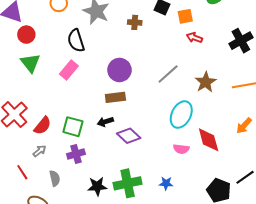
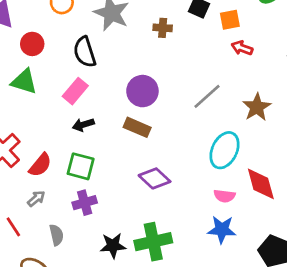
red circle: (26, 35) -> (32, 44), moved
green triangle: (30, 63) -> (24, 82), turned -35
brown rectangle: (115, 97) -> (137, 127), turned 30
black arrow: (105, 122) -> (83, 125), moved
blue star: (166, 183) -> (222, 230), moved, size x1.5

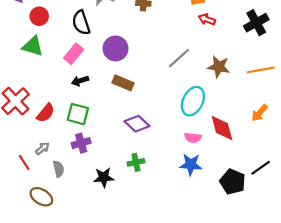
purple circle: (142, 91) -> (115, 48), moved
brown star: (257, 107) -> (219, 67), turned -30
gray arrow: (36, 199) -> (42, 148), moved
green cross: (153, 242) -> (136, 162), moved, size x0.6

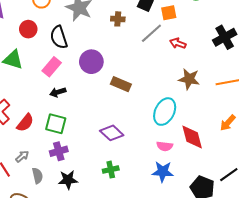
red circle: (39, 16) -> (28, 29), moved
red arrow: (207, 19) -> (178, 43), moved
gray line: (179, 58) -> (151, 33), moved
brown rectangle: (123, 83) -> (121, 84), moved
black star: (104, 177) -> (68, 180), moved

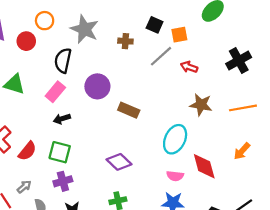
red circle: (28, 29) -> (26, 41), moved
black semicircle: (59, 37) -> (63, 61), turned 30

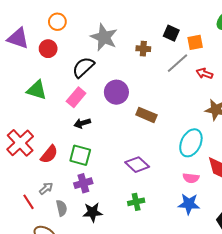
orange circle: (45, 21) -> (57, 22), moved
black semicircle: (63, 61) -> (83, 67), turned 35

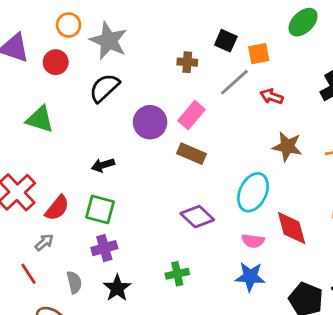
gray star: (104, 37) -> (109, 41), moved
pink rectangle: (76, 97) -> (192, 115), moved
purple diamond: (137, 165) -> (197, 217), moved
gray arrow: (46, 188) -> (44, 242), moved
black star: (93, 212) -> (117, 288), turned -30

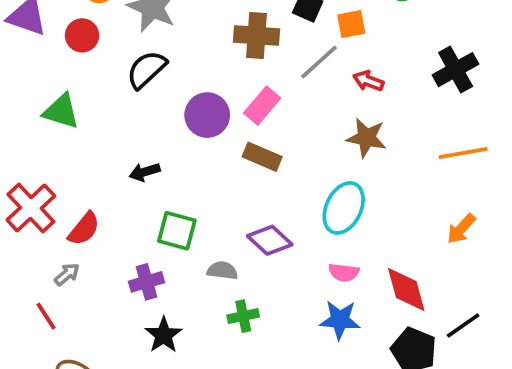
brown cross: (187, 62) -> (256, 35), size x1.6
brown star: (287, 147) -> (366, 138), moved
green square: (100, 209) -> (177, 231), moved
red diamond: (292, 228) -> (406, 289), moved
gray semicircle: (74, 282) -> (222, 271), moved, turned -70

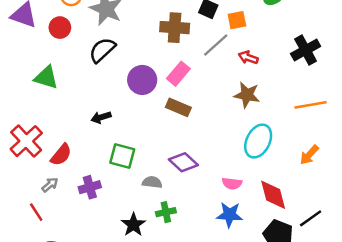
cyan ellipse: (344, 208) -> (258, 141), moved
purple cross: (146, 282) -> (90, 187), moved
black star: (164, 335) -> (133, 225), moved

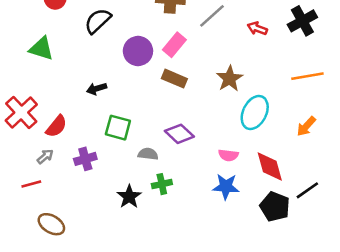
red arrow: (248, 57) -> (257, 28), moved
brown star: (247, 95) -> (230, 79), moved, turned 30
red line: (36, 212) -> (31, 184), turned -72

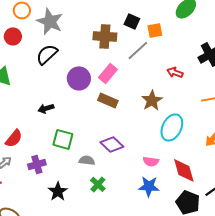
red arrow: (257, 28) -> (175, 72), moved
green cross: (162, 184) -> (98, 184), turned -35
black star: (129, 197) -> (58, 191), moved

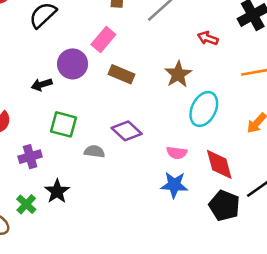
pink rectangle: (108, 73) -> (103, 39), moved
purple circle: (79, 78) -> (73, 64), moved
green cross: (98, 184) -> (26, 204), moved

